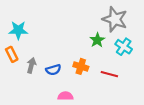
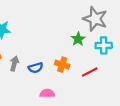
cyan cross: (124, 47) -> (104, 45), turned -35
red line: (109, 74) -> (90, 72), turned -42

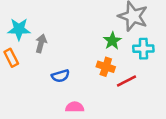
gray arrow: (14, 63) -> (41, 43), moved
orange cross: (62, 65) -> (106, 67), moved

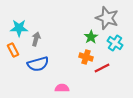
cyan cross: (143, 49) -> (115, 43), turned 35
blue semicircle: (60, 76) -> (38, 64), moved, size x1.5

